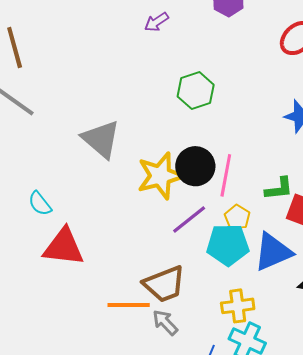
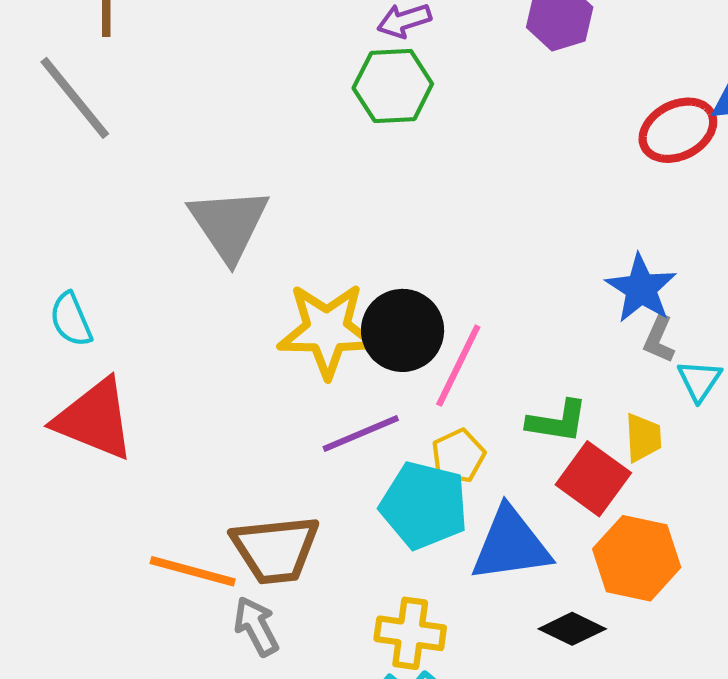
green hexagon: (196, 91) -> (393, 86), moved

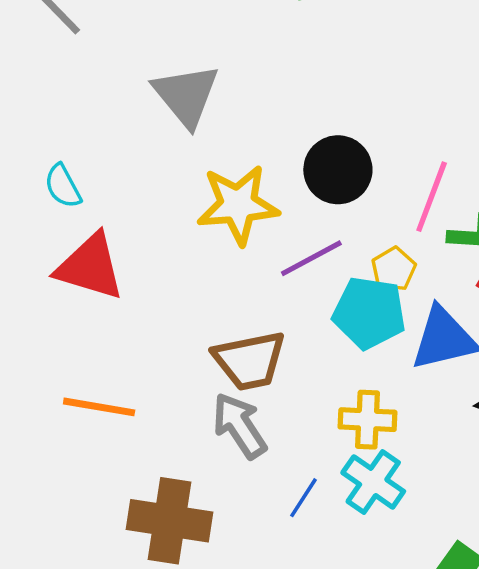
yellow star: (327, 330) -> (238, 205), moved
pink line: (458, 366) -> (432, 197), moved
orange line: (193, 571) -> (99, 407), moved
gray arrow: (256, 626) -> (240, 426), size x1.4

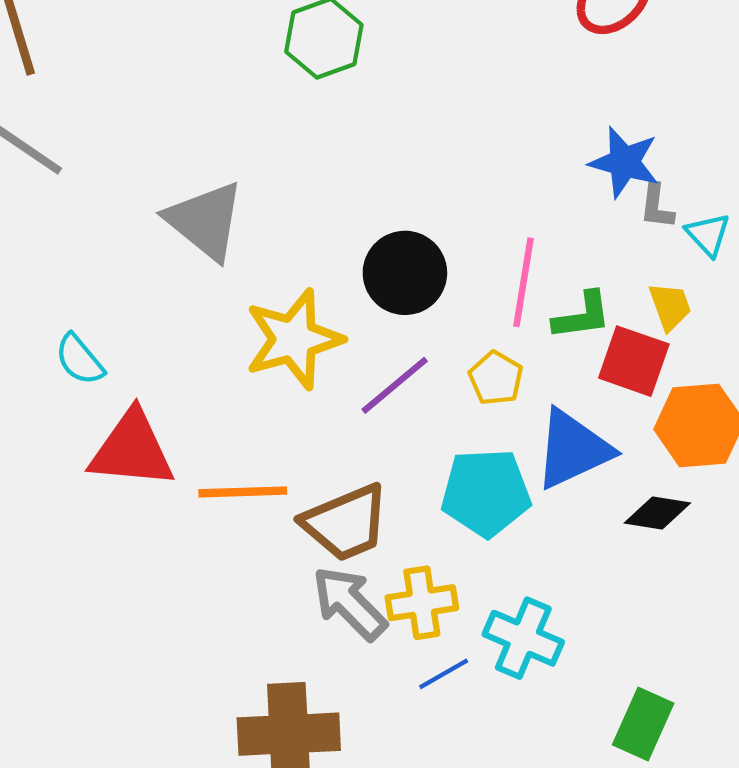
cyan pentagon: (369, 313) -> (486, 493), moved
orange line: (99, 407) -> (243, 492), moved
yellow cross: (368, 420) -> (422, 603), moved
blue line: (303, 498) -> (444, 674), turned 39

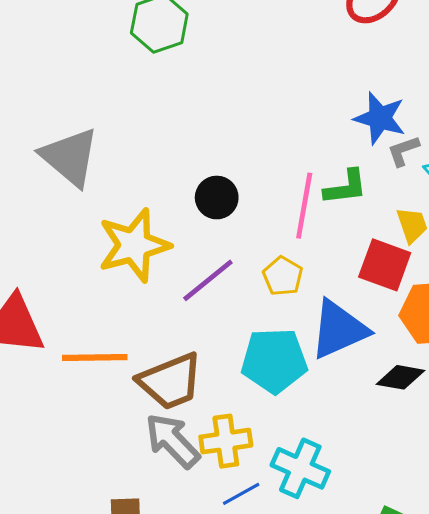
gray L-shape: (657, 206) -> (403, 151), turned 63
black circle: (405, 273) -> (217, 198), size x0.7
green L-shape: (582, 316) -> (346, 187), moved

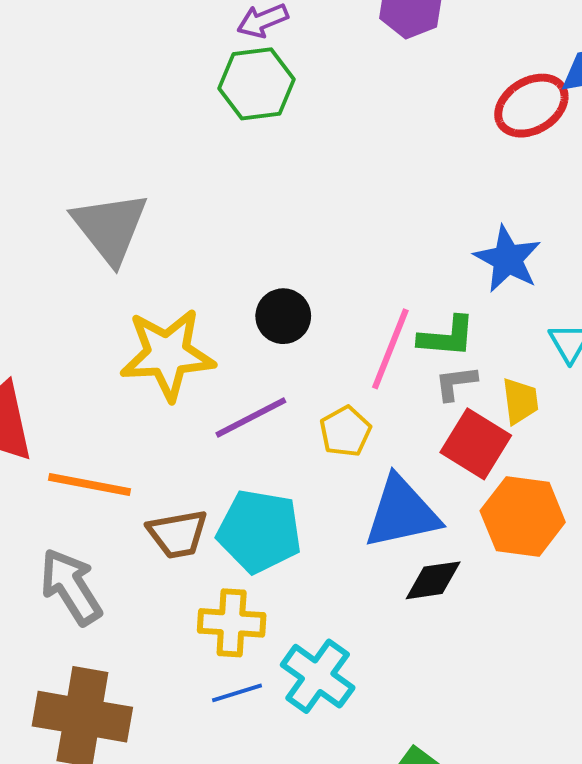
gray L-shape: (403, 151) -> (456, 383), moved
cyan pentagon: (274, 361) -> (259, 531), moved
black diamond: (401, 377) -> (433, 580), moved, turned -30
brown trapezoid: (170, 381) -> (178, 534), size x0.7
gray arrow: (172, 441) -> (71, 587), moved

